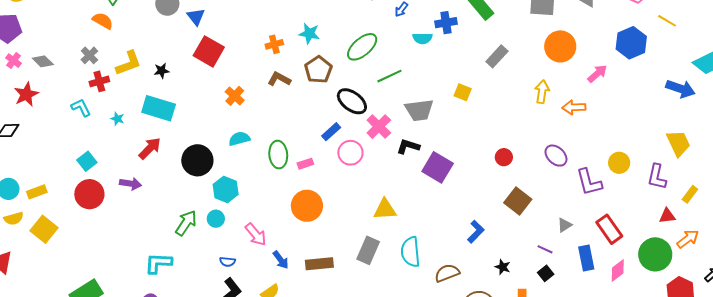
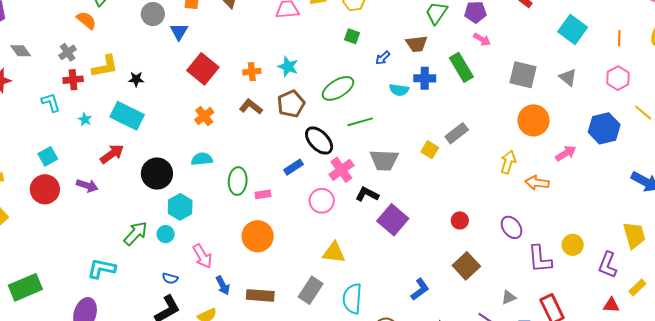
red square: (209, 51) -> (203, 69), moved
gray rectangle: (497, 56) -> (457, 133), moved
pink circle: (350, 153) -> (322, 201), moved

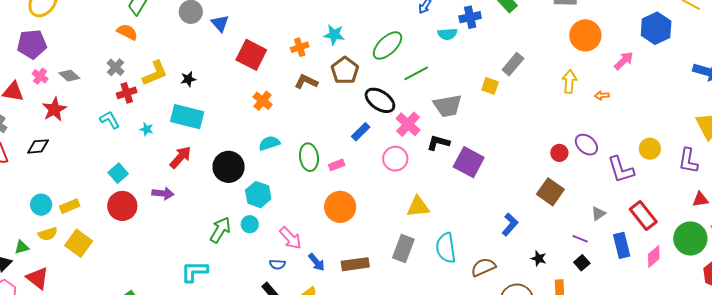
orange arrow: (537, 183) -> (602, 96), size x0.6
red circle: (460, 220) -> (559, 153), moved
blue semicircle: (170, 278) -> (277, 264), moved

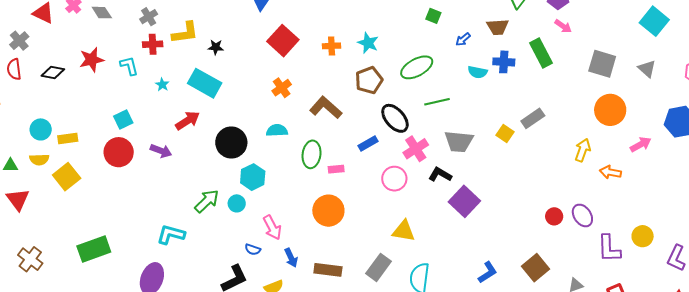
brown L-shape: (306, 82) -> (326, 108), moved, size x1.4
orange arrow: (602, 96) -> (610, 172), size x1.5
red star: (54, 109) -> (92, 60), moved
brown square: (550, 192) -> (535, 268), moved

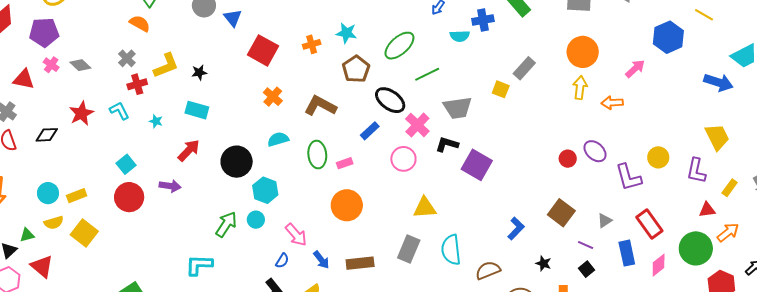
cyan rectangle: (205, 83) -> (197, 110), size x0.7
orange circle: (610, 110) -> (583, 52), moved
blue semicircle: (253, 249) -> (282, 261), turned -63

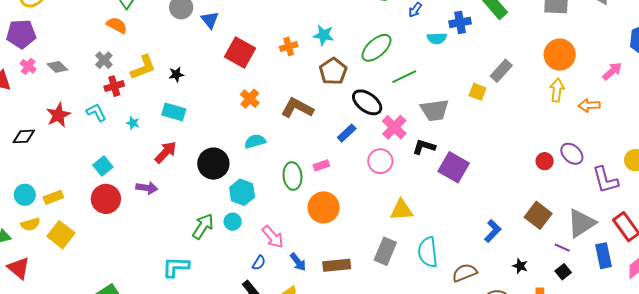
green ellipse: (317, 155) -> (292, 176), moved
gray triangle: (605, 221) -> (581, 223), size x2.0

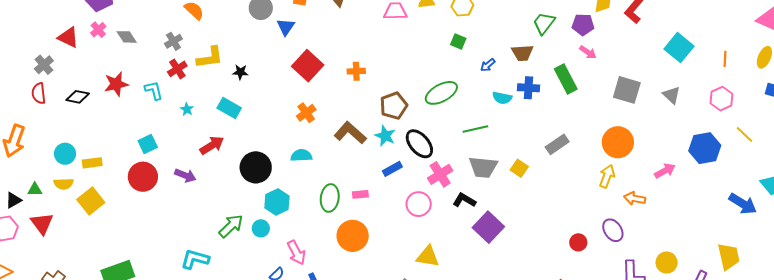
cyan star: (324, 35) -> (385, 136), moved
green line: (404, 77) -> (475, 129), moved
red cross: (114, 86) -> (177, 69), turned -30
yellow square: (478, 92) -> (519, 168), moved
purple ellipse: (572, 154) -> (613, 230), moved

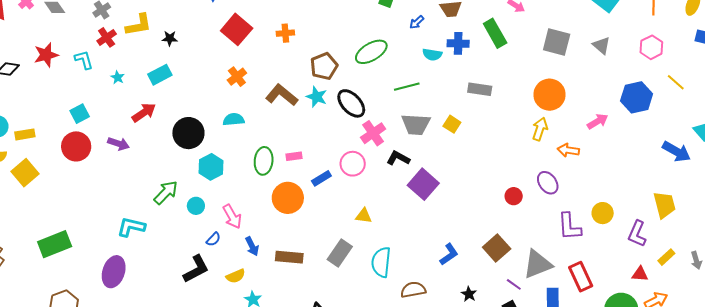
cyan rectangle: (229, 108) -> (160, 75), turned -55
gray rectangle: (557, 144) -> (480, 89), moved, turned 45
blue rectangle: (392, 169) -> (321, 178), moved
cyan circle: (261, 228) -> (196, 206), moved
yellow triangle: (428, 256) -> (364, 216), size x0.7

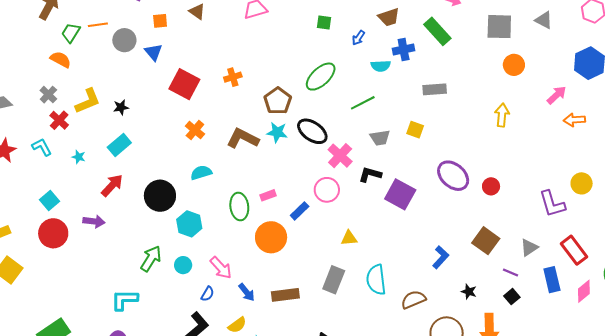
orange circle: (549, 95) -> (514, 65), moved, size x0.7
gray trapezoid: (416, 124) -> (380, 138), size x0.7
orange arrow: (568, 150) -> (574, 120), moved
purple ellipse: (548, 183) -> (453, 176), moved, size x1.4
gray triangle: (537, 264) -> (529, 248), size x0.6

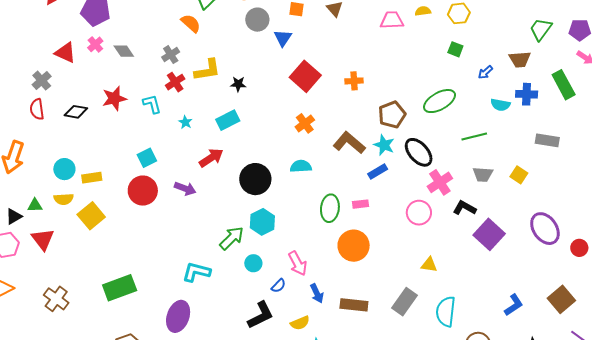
blue rectangle: (300, 211) -> (378, 172), moved
cyan hexagon: (189, 224) -> (262, 222), moved
cyan circle: (183, 265) -> (253, 263), moved

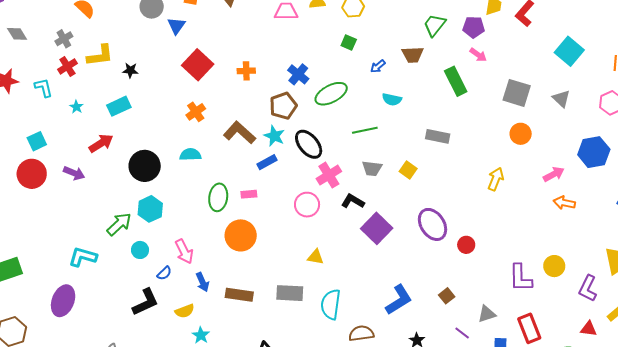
blue cross: (527, 94) -> (298, 74), moved, turned 35
brown square: (561, 299) -> (447, 296), size x0.6
gray rectangle: (404, 302) -> (290, 293), turned 56
blue L-shape: (514, 305) -> (399, 300), size x1.4

